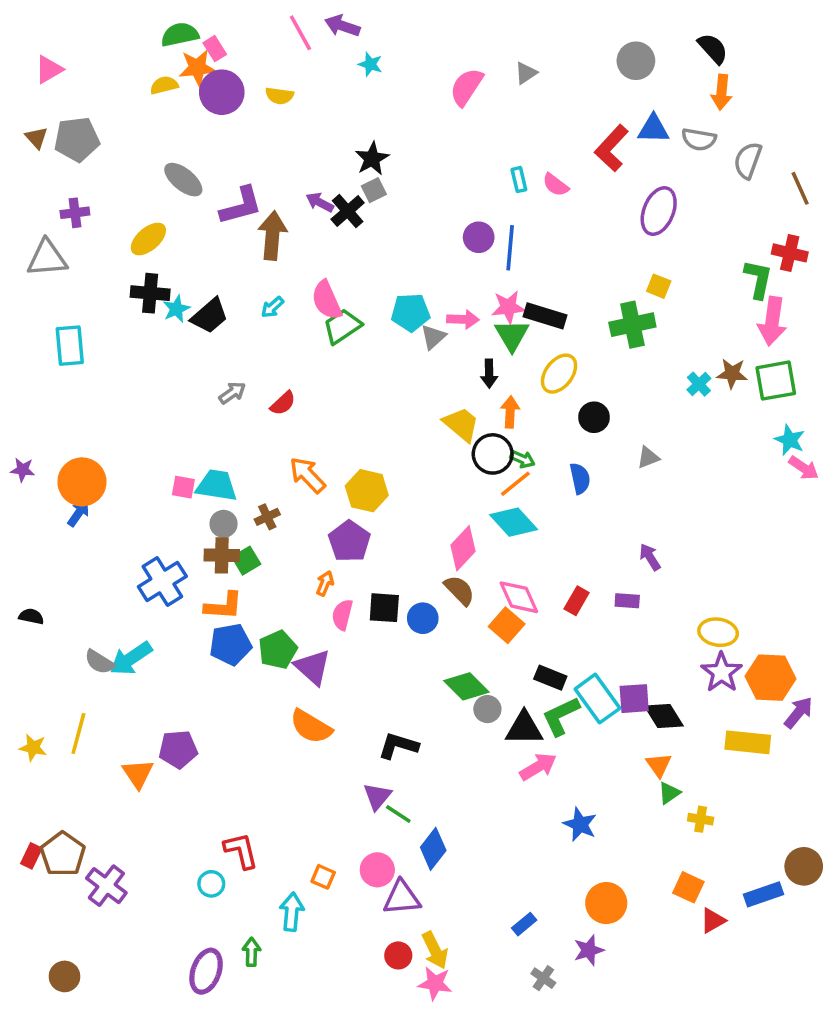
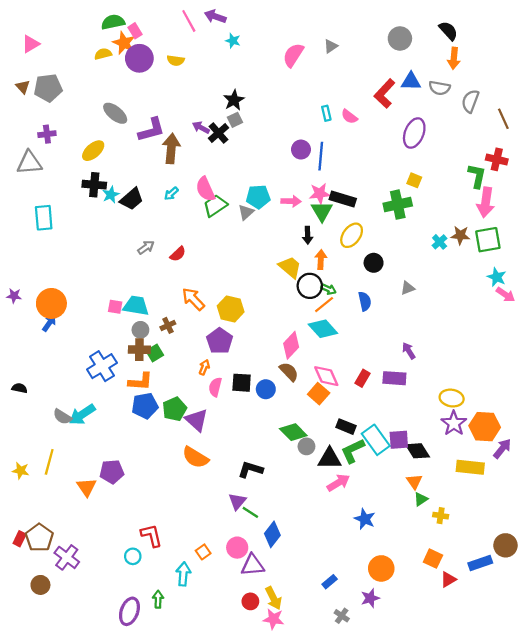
orange star: (197, 68) -> (124, 43), turned 30
gray triangle: (433, 337) -> (246, 212), moved
purple rectangle: (627, 601) -> (394, 378), size x1.5
orange square: (323, 877) -> (203, 552), turned 32
brown circle: (65, 976) -> (40, 585), moved

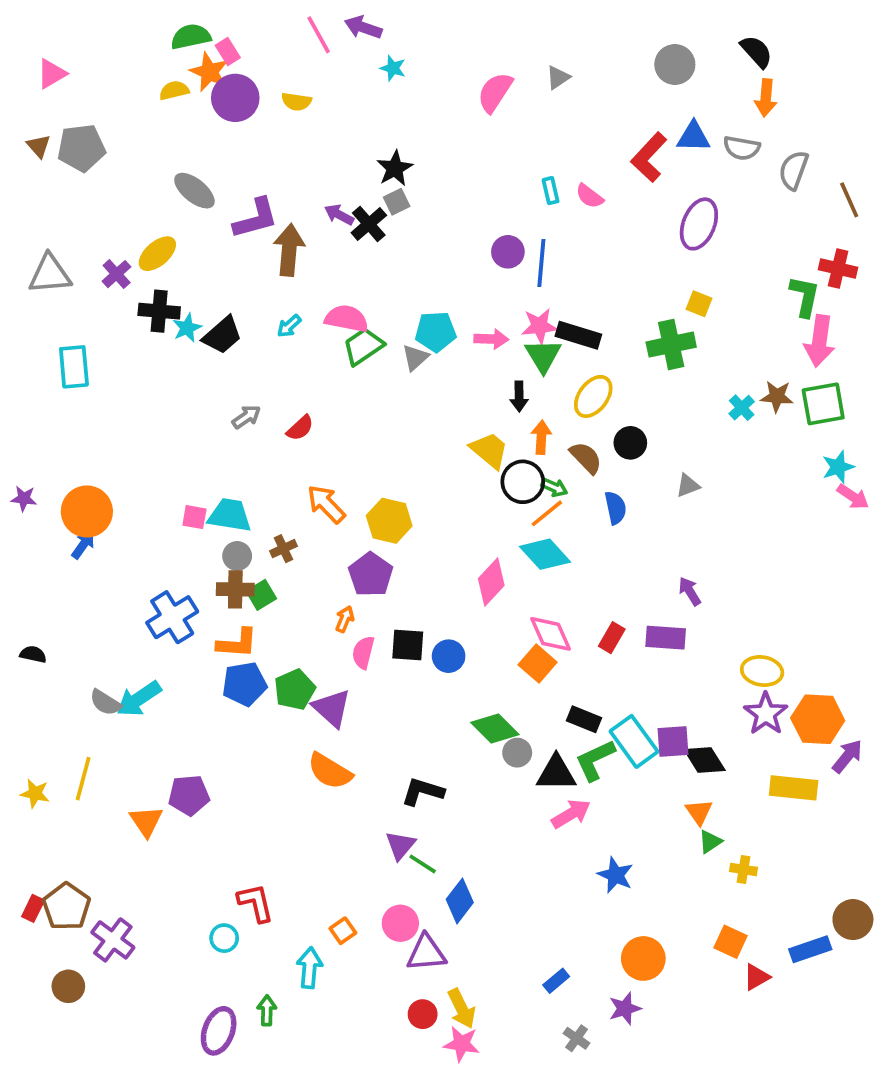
purple cross: (47, 134) -> (117, 274), moved, turned -35
pink semicircle: (205, 189) -> (347, 319), turned 125
cyan star: (497, 277) -> (838, 467), turned 30
brown semicircle: (289, 372) -> (586, 458), moved

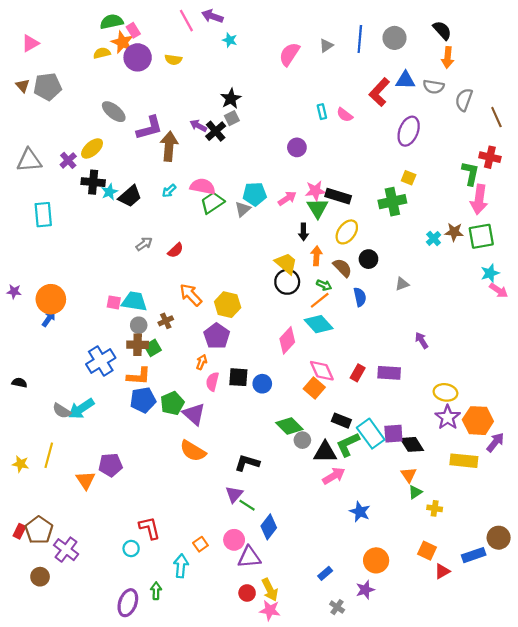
blue line: (541, 263) -> (360, 39), moved
pink arrow: (491, 339) -> (287, 198), turned -36
black circle: (523, 482) -> (287, 282), moved
purple arrow: (690, 591) -> (422, 340), moved

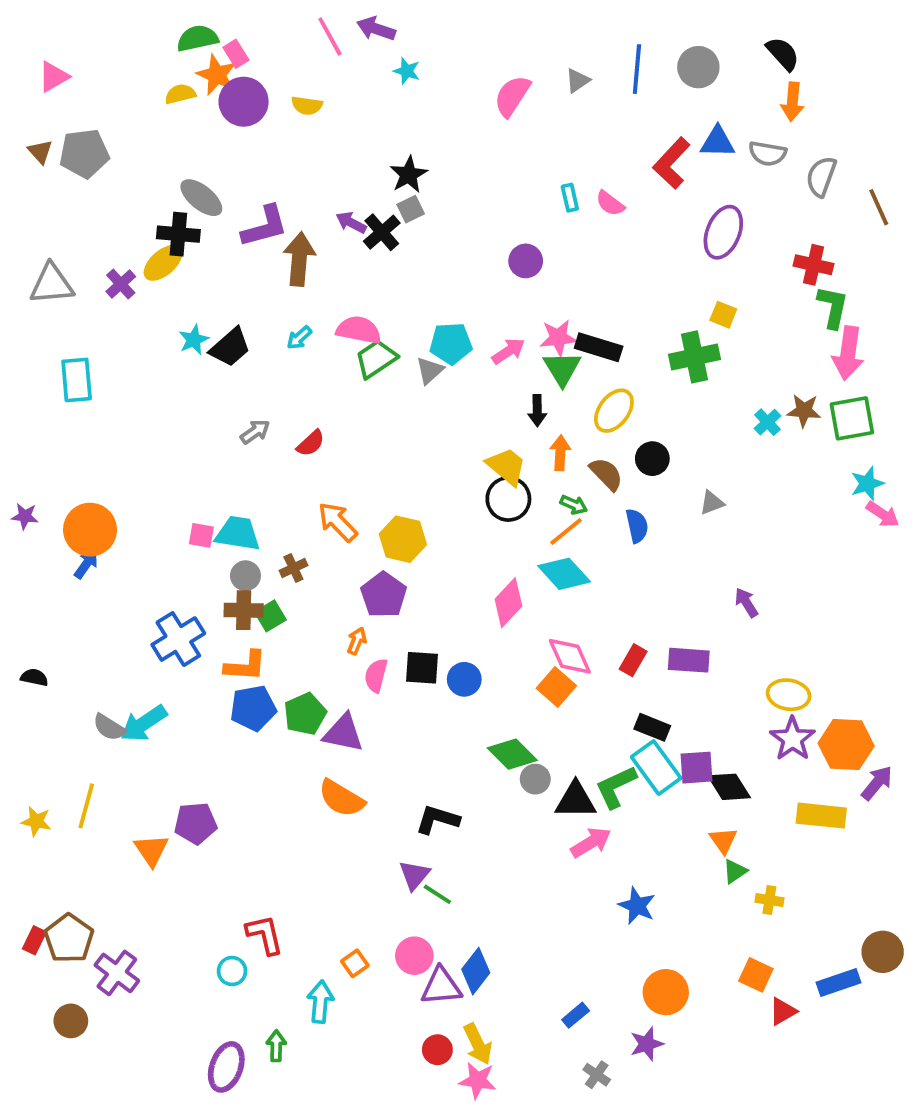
red cross: (490, 157) -> (814, 265), moved
black cross: (93, 182) -> (178, 234), moved
purple triangle: (194, 414) -> (343, 733), turned -30
black rectangle: (341, 421) -> (652, 727), moved
blue diamond: (269, 527) -> (476, 971), moved

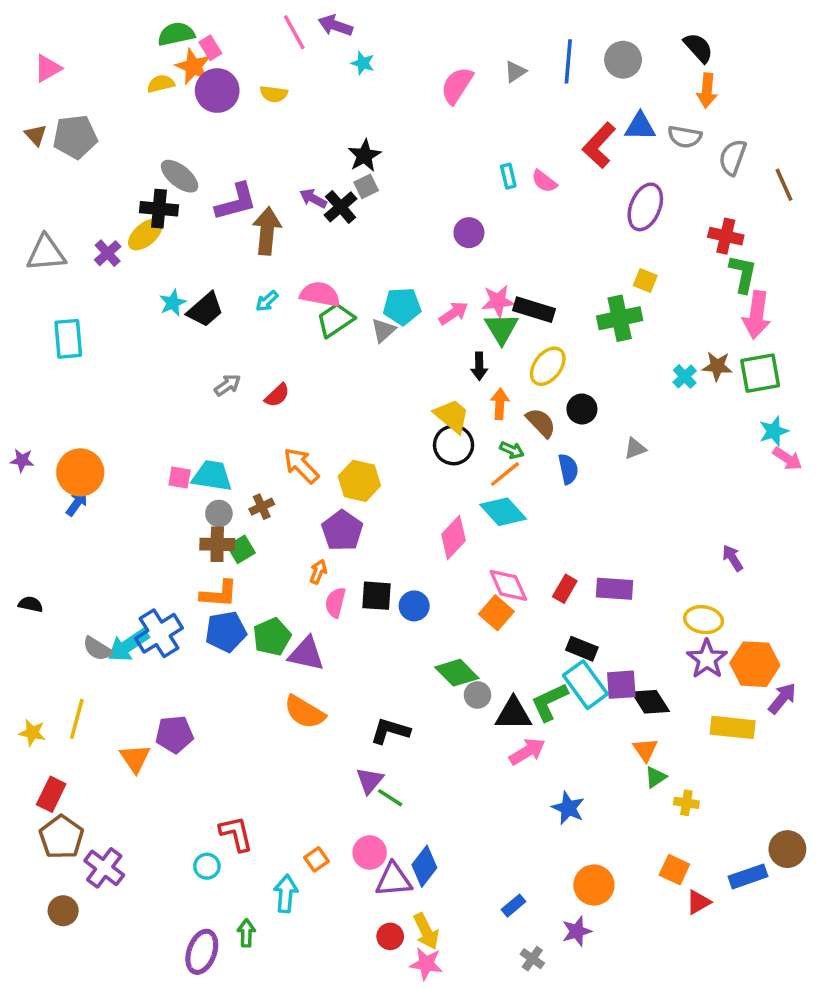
purple arrow: (746, 603) -> (733, 558), moved
blue cross: (178, 639) -> (159, 633), moved
red rectangle: (34, 940) -> (51, 794), moved, size x1.4

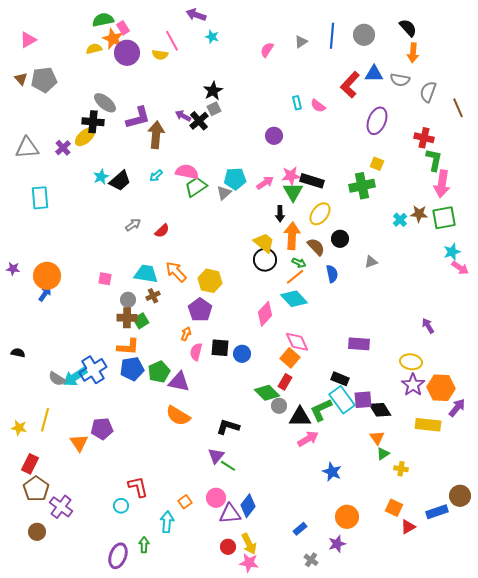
pink line: (294, 32) -> (172, 41), moved
pink semicircle: (457, 85) -> (267, 50), size x0.7
orange arrow: (500, 404) -> (292, 236), size x1.5
cyan trapezoid: (212, 476) -> (146, 274), moved
red rectangle: (565, 589) -> (285, 382), moved

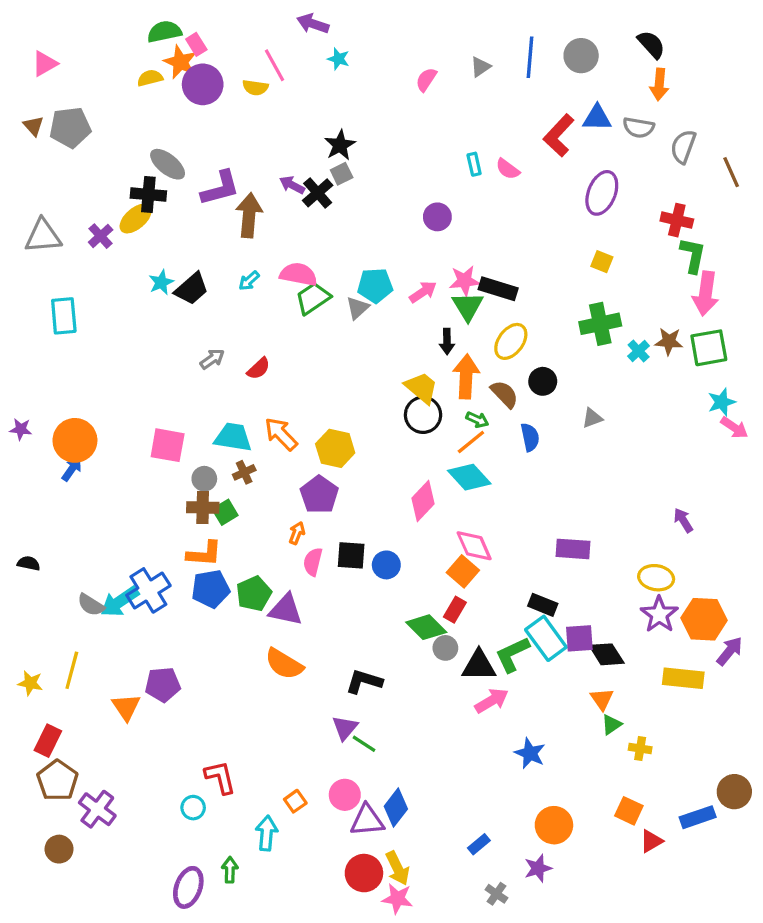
green cross: (362, 186) -> (600, 324), moved
pink square: (105, 279) -> (168, 445), size x1.6
red circle: (228, 547) -> (364, 873), size x1.5

